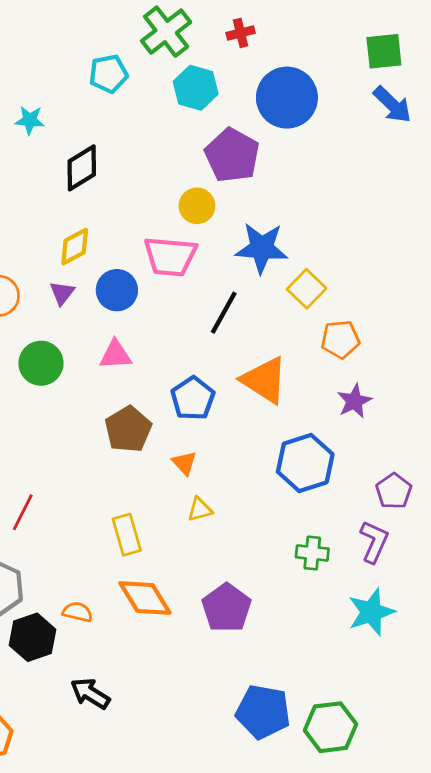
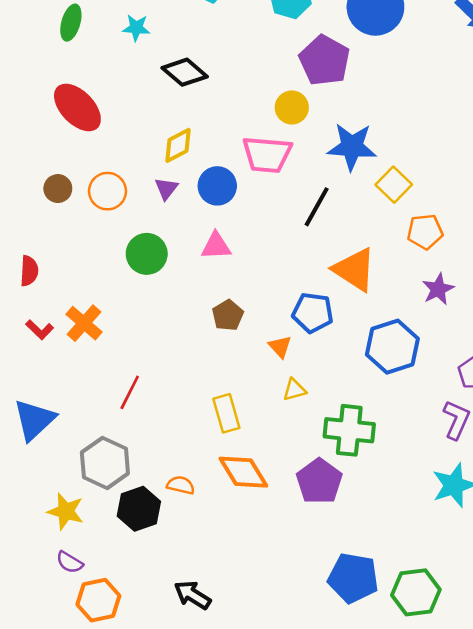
black diamond: (82, 168) -> (185, 72), turned 72
blue pentagon: (193, 398) -> (313, 313), moved, turned -30
brown pentagon: (128, 429) -> (228, 315), size x0.7
green cross: (312, 553) -> (349, 430), moved, size x1.6
black arrow: (90, 693) -> (192, 595), moved

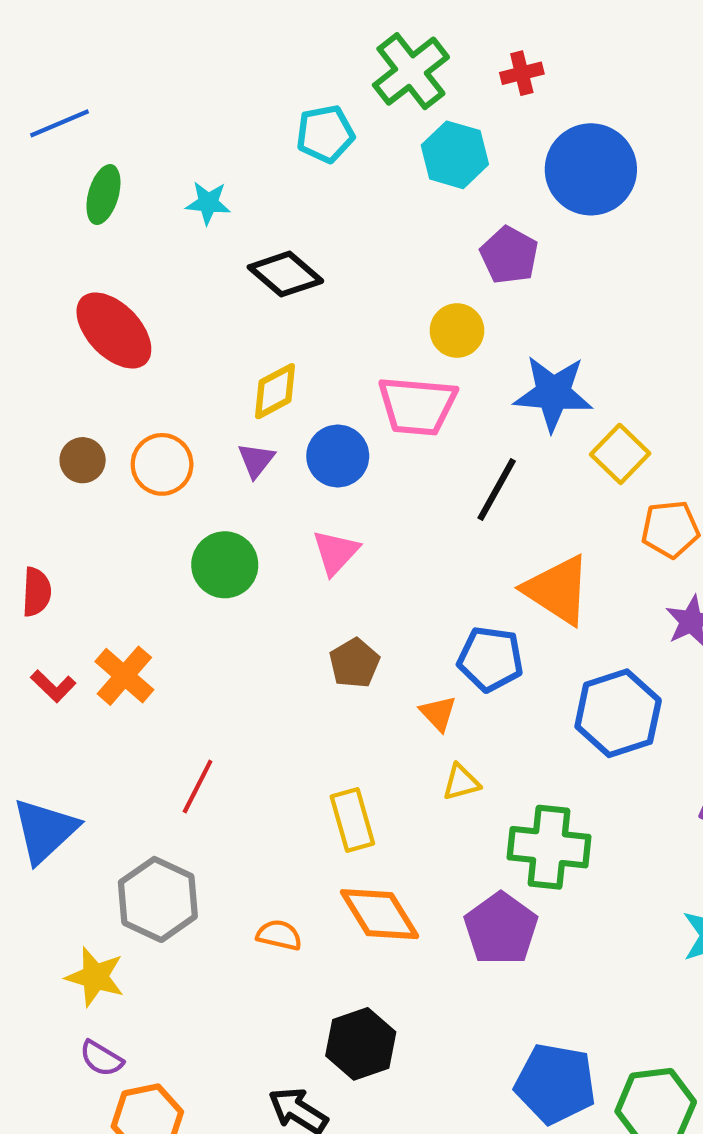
purple pentagon: (324, 60) -> (509, 255), size x0.7
pink triangle: (216, 246) -> (336, 552), turned -44
black hexagon: (139, 509) -> (361, 1044), moved

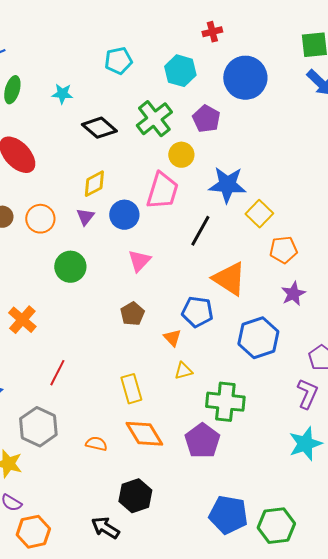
green cross: (411, 71) -> (154, 119), moved
pink trapezoid: (417, 406) -> (162, 191), turned -78
pink triangle: (336, 552) -> (139, 261), moved

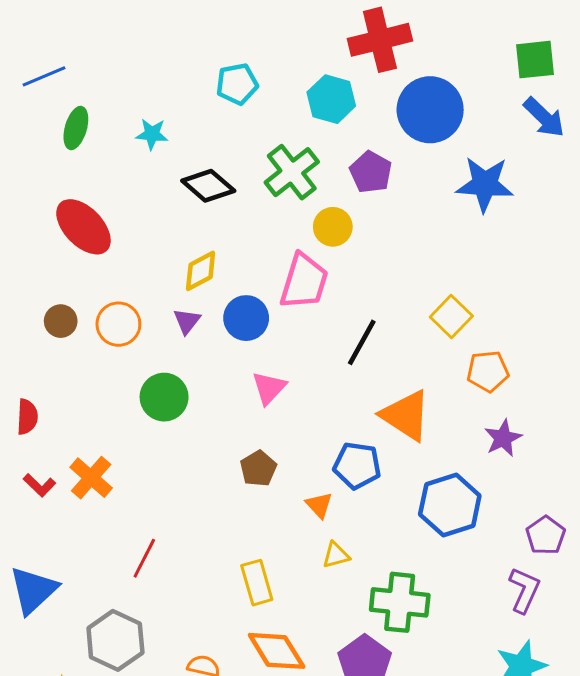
red cross: (212, 32) -> (380, 40), size x2.0
blue star: (227, 185) -> (485, 184), moved

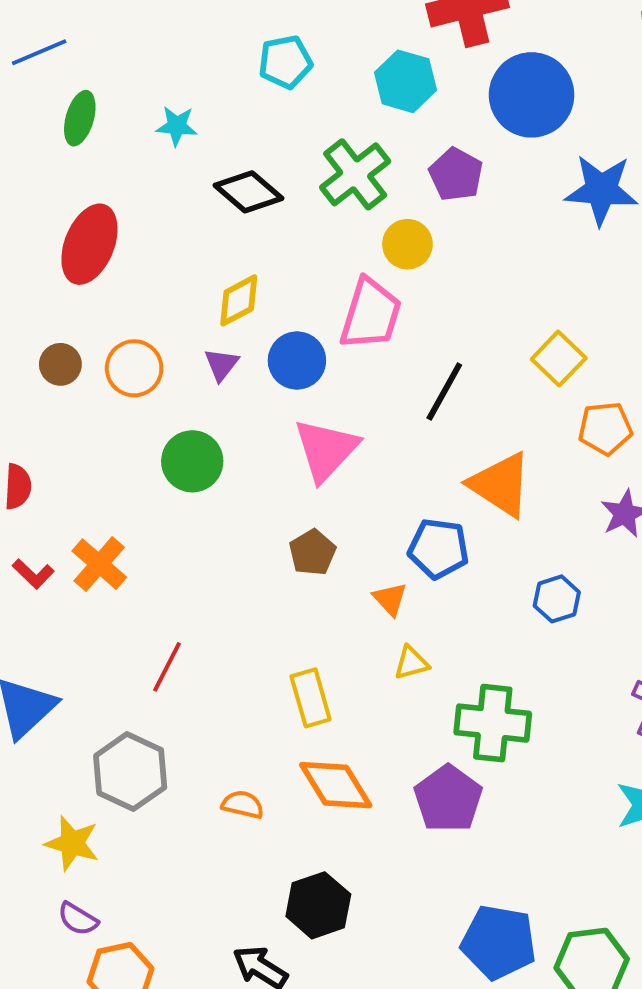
red ellipse: (83, 227) -> (89, 244), turned 66
pink triangle: (269, 388) -> (326, 450), size x1.5
blue hexagon: (450, 505) -> (557, 599), size x0.6

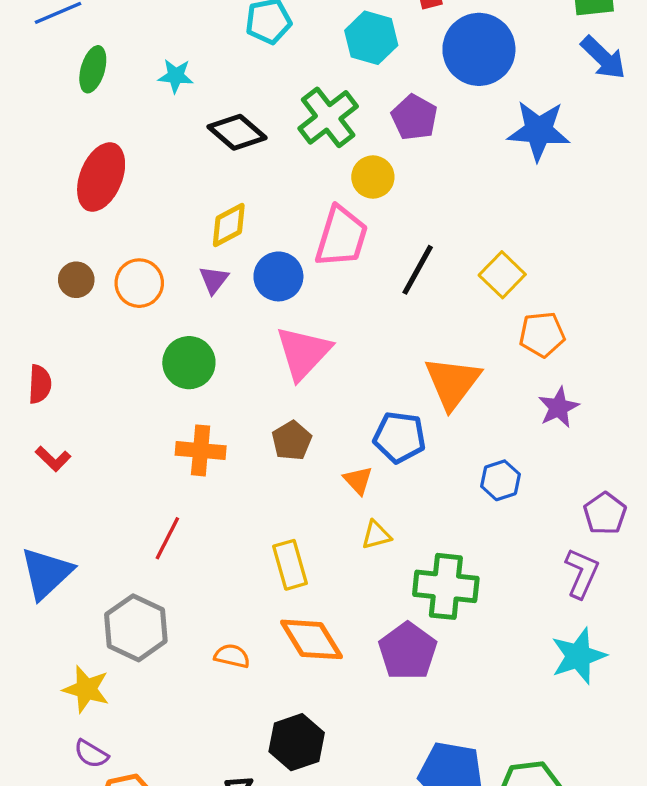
black line: (444, 392) -> (418, 270), moved
orange triangle: (501, 485) -> (452, 383), turned 34
orange cross: (99, 564) -> (201, 450), moved, turned -36

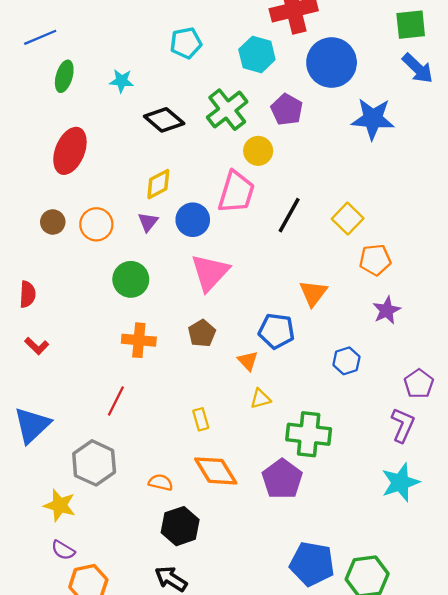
orange triangle: (452, 383) -> (313, 293), size x0.7
yellow rectangle: (290, 565) -> (201, 419), size x0.7
black hexagon: (297, 742) -> (180, 526), moved

